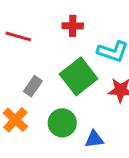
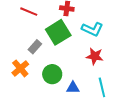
green square: (79, 76) -> (58, 32), moved

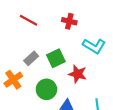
green square: (58, 32) -> (56, 58), moved, size x0.7
red star: (95, 56) -> (78, 74), moved

